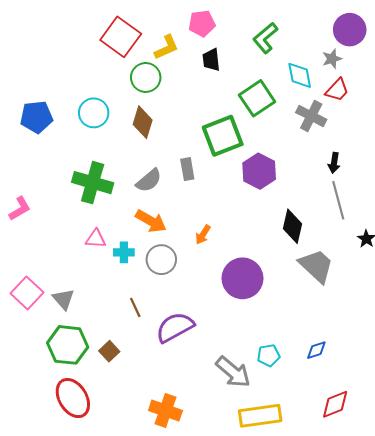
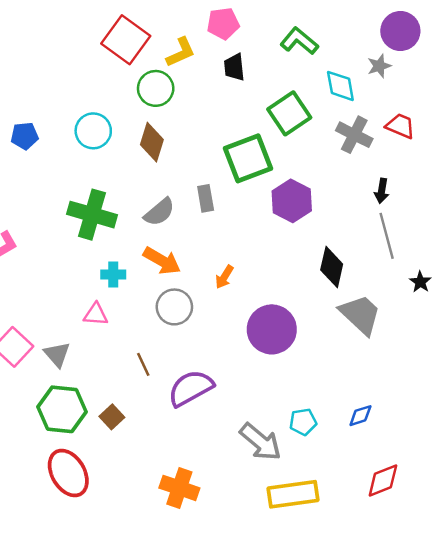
green L-shape: (265, 38) -> (299, 41), turned 80
red trapezoid: (337, 90) -> (400, 126), moved, turned -110
blue pentagon: (36, 117) -> (25, 136), size x0.7
pink triangle: (96, 239) -> (96, 314), moved
cyan cross: (124, 252) -> (113, 274), moved

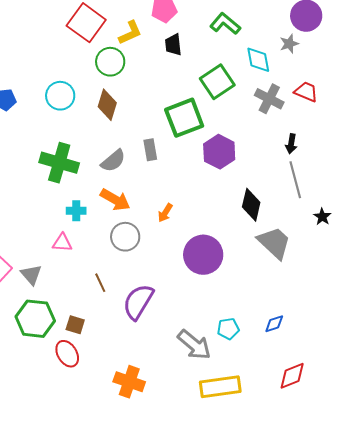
purple semicircle: (191, 388) -> (138, 302), turned -30
brown square: (112, 417) -> (75, 325), turned -30
red ellipse: (68, 473) -> (67, 354), moved, size x0.7

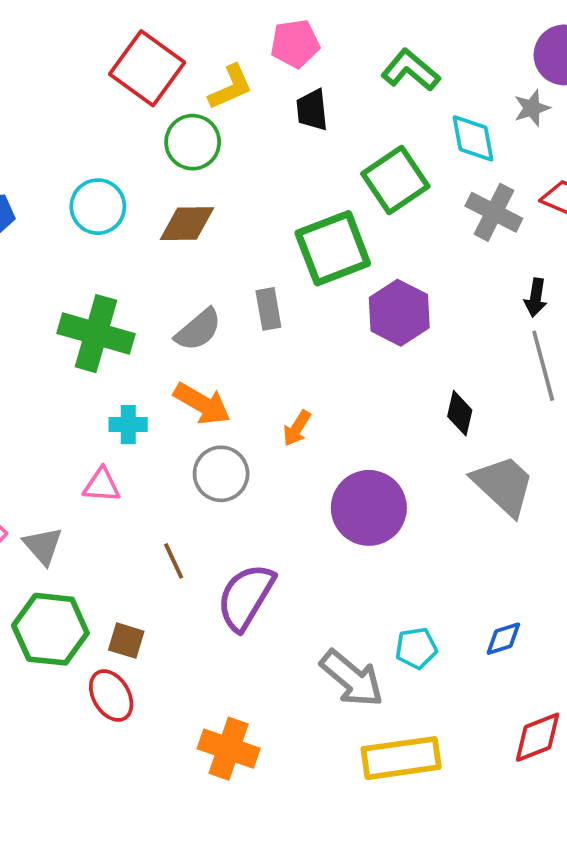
brown diamond: (107, 105) -> (187, 224), turned 72
black diamond: (251, 205) -> (460, 413), size x0.7

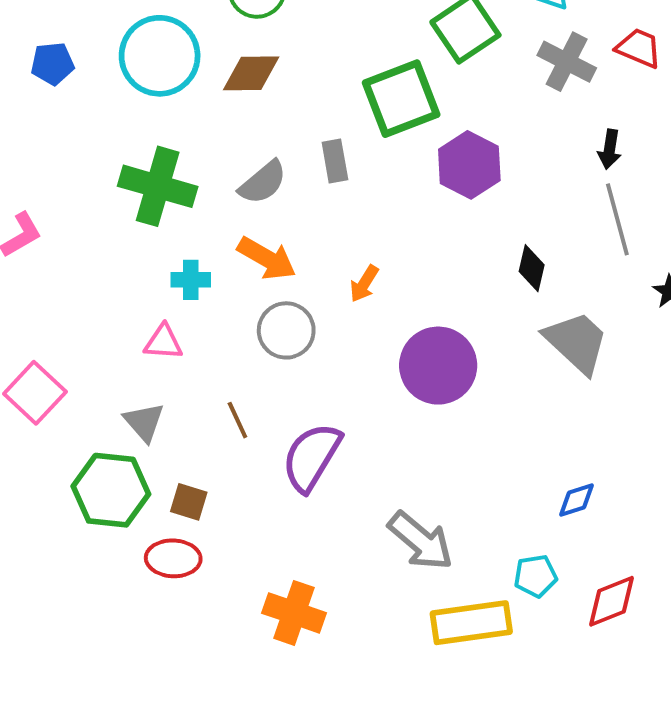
cyan circle: (98, 207) -> (160, 56), size x1.4
gray triangle: (43, 546) -> (144, 422), moved
cyan pentagon: (416, 648) -> (536, 576), moved
red ellipse: (111, 696) -> (173, 558), turned -57

